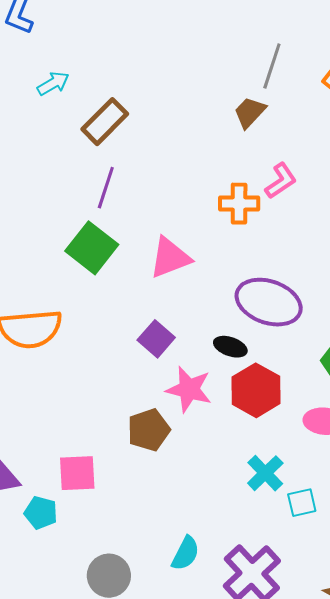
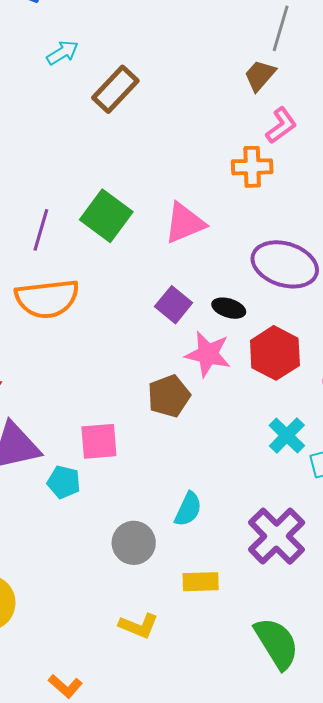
pink L-shape: (281, 181) -> (281, 125), moved
purple line: (106, 188) -> (41, 230), moved
black ellipse: (230, 347) -> (229, 308), moved
cyan semicircle: (186, 553) -> (188, 509), moved

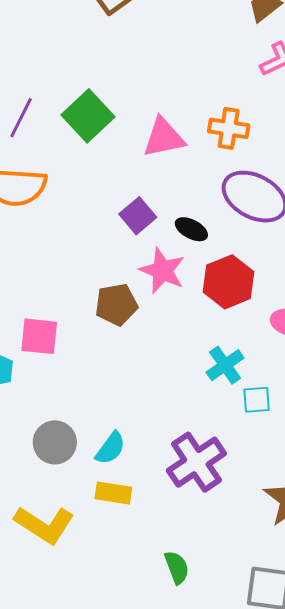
orange cross: (252, 167) -> (229, 128), moved
cyan semicircle: (188, 509) -> (111, 448), moved
yellow L-shape: (139, 626) -> (44, 525), size x1.5
green semicircle: (277, 643) -> (177, 567), size x0.6

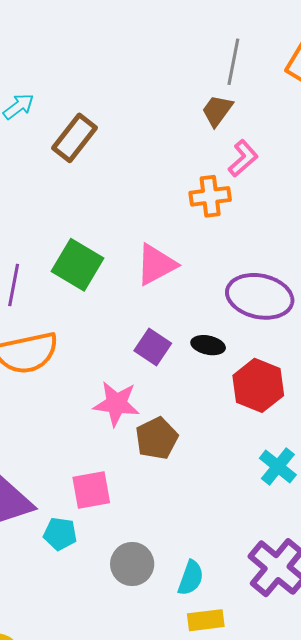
orange cross: (229, 128) -> (210, 196), moved
pink star: (162, 271) -> (116, 404), moved
gray circle: (55, 442) -> (132, 564), moved

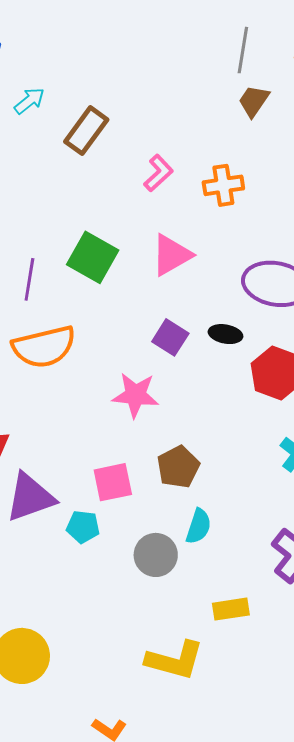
brown trapezoid: (217, 111) -> (254, 101), moved
pink L-shape: (243, 158) -> (158, 173), moved
brown pentagon: (157, 438) -> (178, 467), moved
cyan semicircle: (191, 578) -> (199, 526), moved

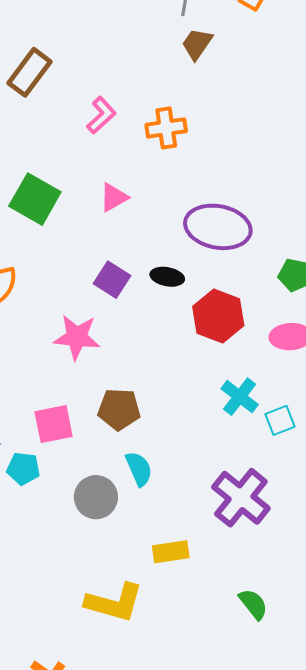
pink triangle: (171, 255) -> (114, 197), size x0.7
brown pentagon: (178, 467) -> (119, 409), turned 30
cyan semicircle: (199, 526) -> (139, 469), turned -42

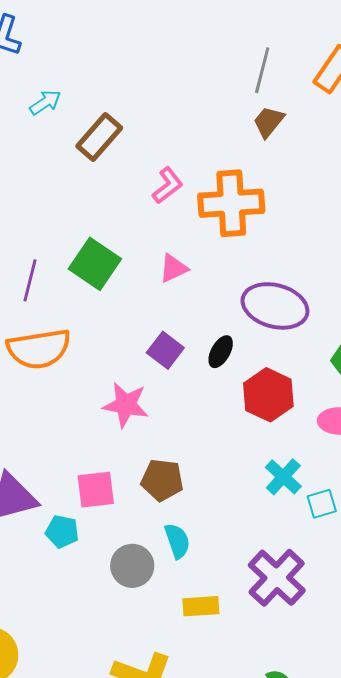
orange cross: (166, 128) -> (231, 203), size x1.6
black ellipse: (167, 277) -> (221, 352), turned -76
yellow rectangle: (171, 552) -> (201, 606), moved

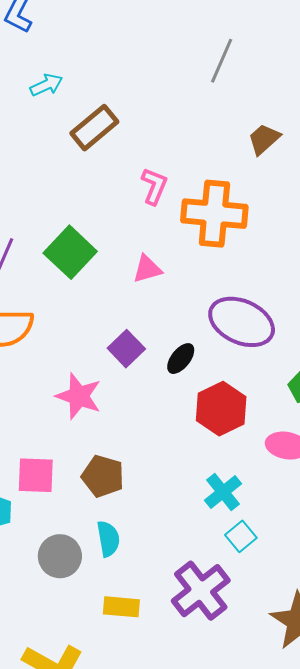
gray line: (262, 70) -> (222, 61), moved
pink L-shape: (168, 185) -> (154, 186), turned -39
cyan square: (322, 504) -> (241, 536), moved, turned -32

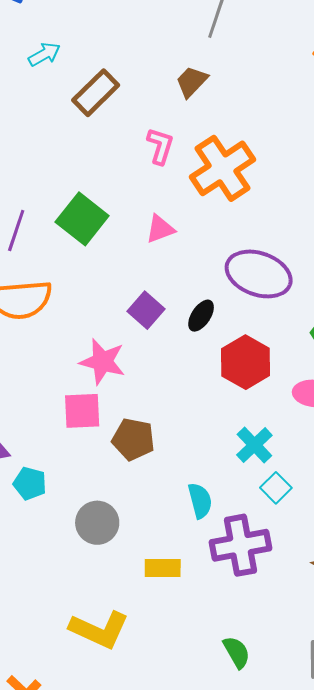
brown trapezoid: (264, 139) -> (192, 82), moved
orange cross: (214, 214) -> (223, 168), turned -34
pink square: (36, 475) -> (82, 411), moved
cyan semicircle: (108, 539) -> (200, 501), moved
purple cross: (201, 591) -> (240, 545), turned 32

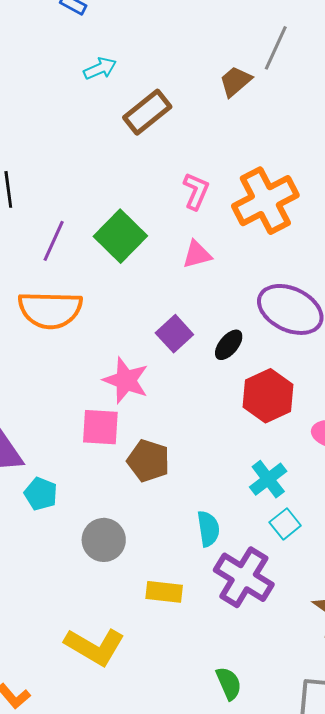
brown trapezoid: (192, 82) -> (235, 81), moved
pink L-shape: (160, 146) -> (196, 191), moved
purple cross: (240, 545) -> (244, 577), turned 36

